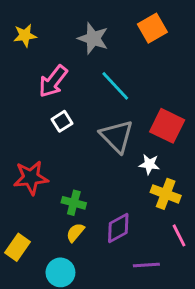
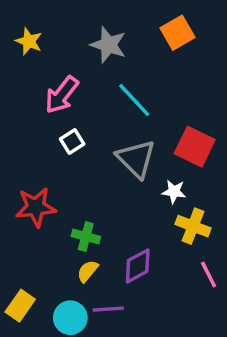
yellow star: (25, 35) -> (29, 41), turned 30
yellow rectangle: (18, 247) -> (20, 306), moved
purple line: (146, 265) -> (108, 309), moved

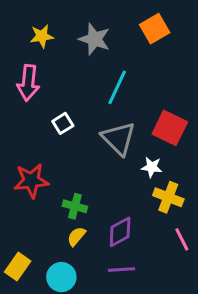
yellow star: (29, 41) -> (42, 36), moved, turned -30
pink arrow: (62, 95) -> (28, 83), moved, turned -32
cyan line: (134, 100) -> (117, 87), turned 68
purple line: (108, 309) -> (122, 270), moved

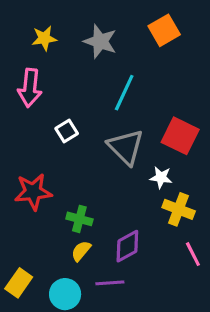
purple line: (122, 270) -> (110, 283), moved

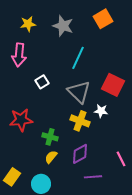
yellow cross: (179, 209) -> (80, 121), moved
purple line: (110, 283) -> (93, 177), moved

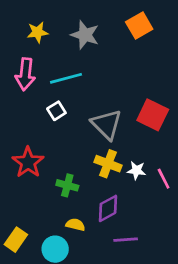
cyan line: (78, 58) -> (66, 78), moved, turned 50
white star: (101, 111) -> (136, 170), moved
red star: (21, 120) -> (28, 162), turned -30
yellow semicircle: (51, 157) -> (75, 225), moved, turned 64
pink line: (121, 159) -> (164, 179), moved

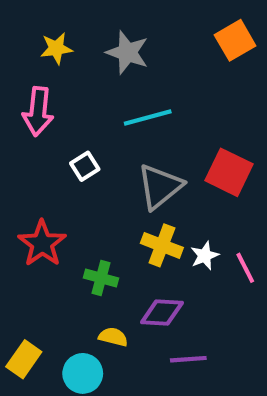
orange square: (139, 25) -> (235, 40), moved
cyan line: (66, 78) -> (148, 117), moved
gray triangle: (107, 124) -> (160, 187), turned 36
white star: (136, 170) -> (205, 256), turned -30
purple diamond: (108, 208) -> (162, 313), turned 32

